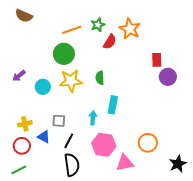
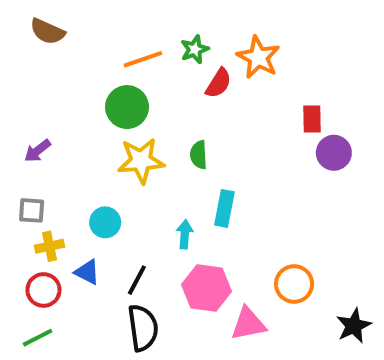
cyan circle: (43, 87) -> (105, 222), moved
gray square: (59, 121) -> (32, 210), moved

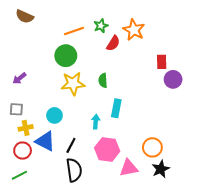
blue triangle: (87, 272) -> (45, 141), size x1.5
black star: (354, 326) -> (161, 169), moved

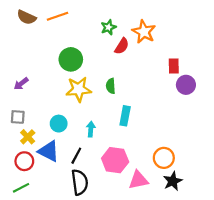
orange line: (74, 31) -> (58, 16), moved
cyan arrow: (96, 122) -> (91, 129), moved
yellow cross: (26, 128) -> (28, 137), turned -32

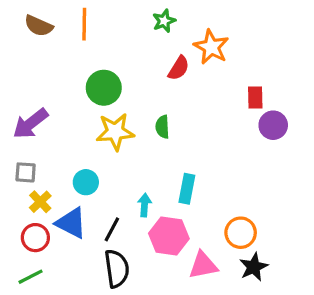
orange line: (58, 16) -> (84, 24), turned -70
green star: (108, 27) -> (164, 21), moved
purple arrow: (21, 84) -> (30, 124), size x1.6
cyan rectangle: (125, 116) -> (187, 189), moved
cyan arrow: (91, 129) -> (144, 205), moved

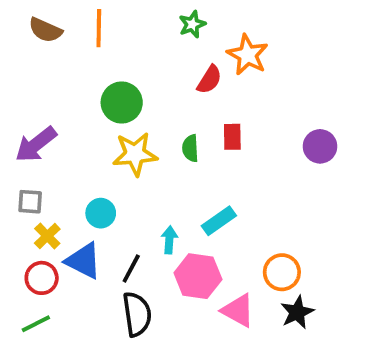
red rectangle: (255, 97) -> (232, 137), moved
cyan rectangle: (187, 189) -> (219, 221), turned 44
pink triangle: (203, 265) -> (238, 310), turned 40

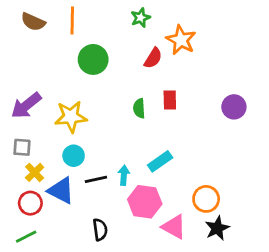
green circle: (122, 103) -> (93, 59), moved
yellow star: (135, 154) -> (71, 117), moved
black line: (131, 268) -> (96, 179), moved, turned 50
black semicircle: (137, 314) -> (100, 230), size x0.7

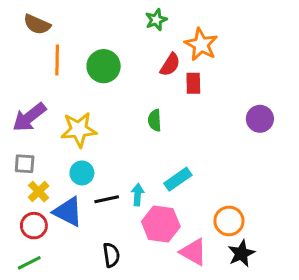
orange line: (72, 20) -> (57, 60), moved
red rectangle: (170, 100) -> (193, 83), moved

